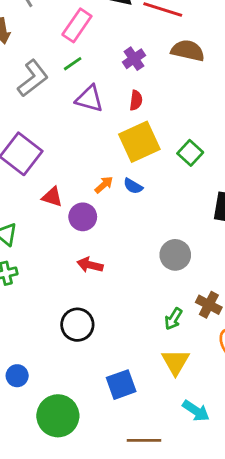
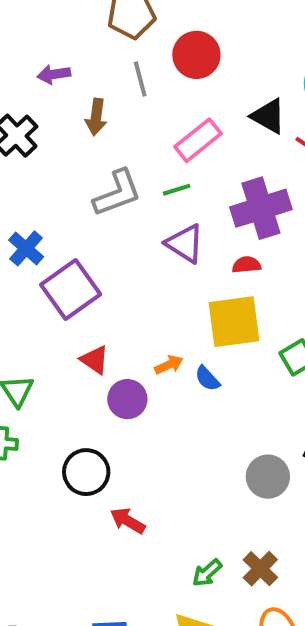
purple cross: (134, 59) -> (261, 208), size x1.8
red semicircle: (136, 100) -> (246, 265), turned -120
gray circle: (175, 255) -> (268, 477), moved
red arrow: (90, 265) -> (128, 521), moved
black circle: (77, 325) -> (86, 472), moved

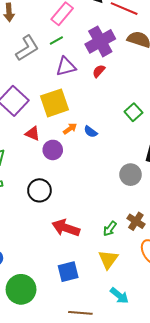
purple triangle: (185, 244) -> (66, 67), turned -35
red semicircle: (246, 265) -> (99, 71), turned -32
yellow square: (234, 322) -> (54, 103), moved
red arrow: (128, 521) -> (66, 228), moved, size x1.5

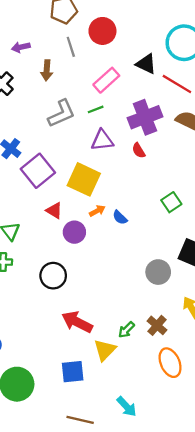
red semicircle: (99, 71) -> (139, 150), turned -80
yellow square: (54, 103) -> (84, 179), turned 36
yellow triangle: (108, 259) -> (105, 350), moved

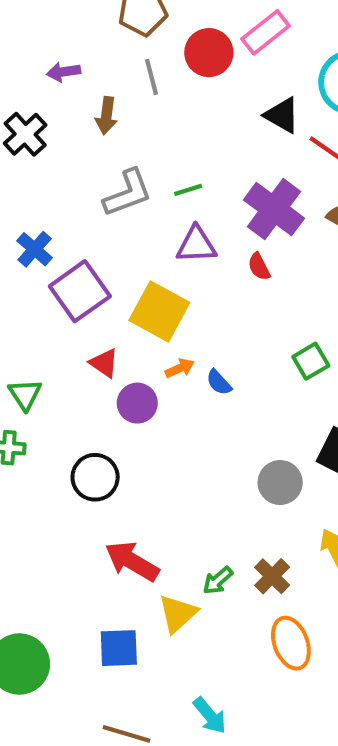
pink rectangle: (106, 80) -> (266, 32), moved
purple cross: (145, 117) -> (274, 209), turned -36

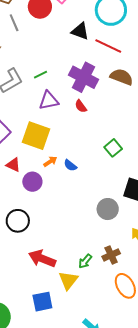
brown cross: (272, 576) -> (111, 255), turned 30

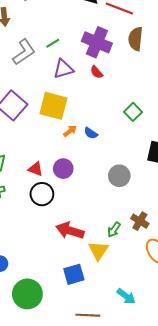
brown semicircle: (122, 77) -> (136, 39), turned -100
red triangle: (13, 165) -> (36, 169), moved
purple circle: (32, 182) -> (63, 169), moved
gray circle: (108, 209) -> (119, 176), moved
brown cross: (111, 255) -> (140, 221), turned -30

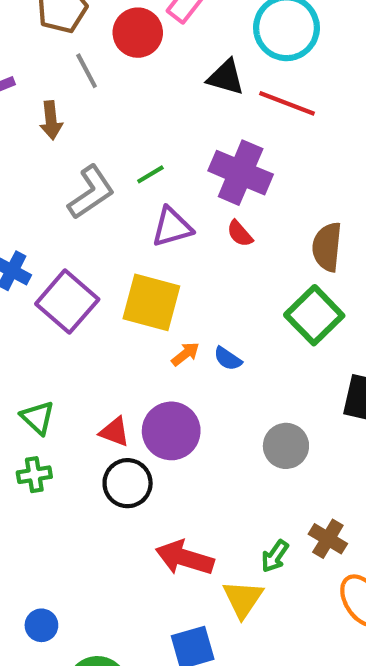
brown semicircle: (136, 39) -> (327, 247), moved
green square: (133, 112) -> (314, 315), size x1.5
purple circle: (63, 169) -> (171, 431), size x1.4

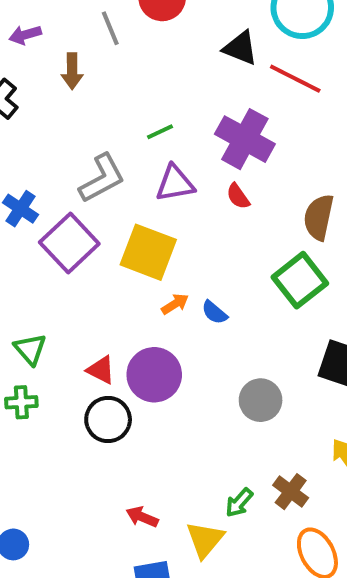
gray L-shape: (91, 192) -> (102, 178), moved
red arrow: (185, 558) -> (142, 517), moved, size x0.6

